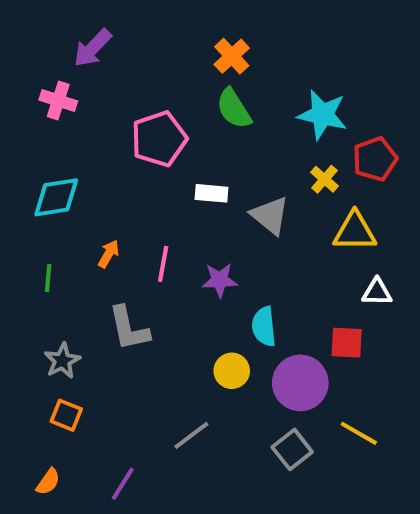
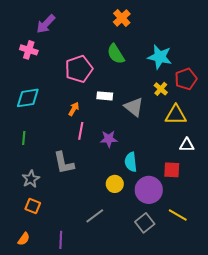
orange cross: (232, 56) -> (122, 18), moved
orange arrow: (109, 254) -> (74, 109), moved
purple line: (123, 484) -> (61, 240), turned -30

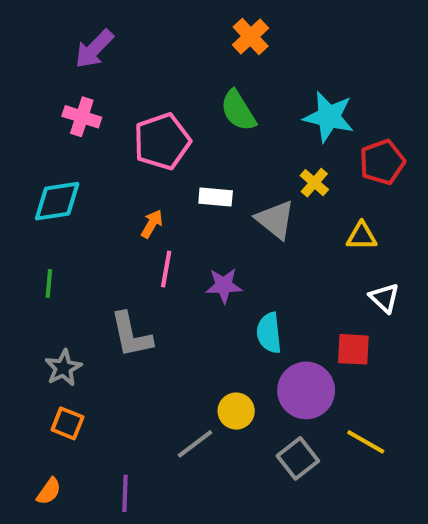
pink cross: (29, 50) -> (82, 117), moved
yellow cross: (161, 89) -> (314, 183), moved
yellow triangle: (176, 115) -> (362, 236), size x0.7
white triangle: (187, 145) -> (384, 298), turned 42
yellow circle: (115, 184) -> (236, 411), moved

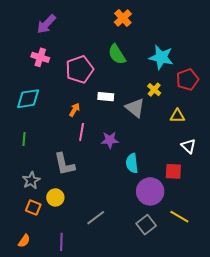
yellow circle: (236, 411) -> (55, 197), moved

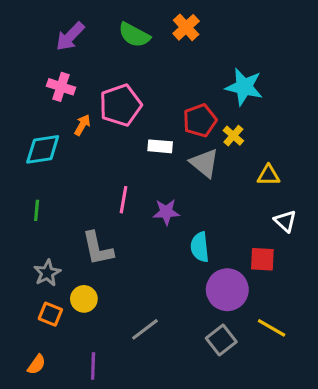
green semicircle: (117, 54) -> (134, 35), moved, turned -30
red pentagon: (187, 80) -> (200, 120), moved
orange arrow: (75, 110) -> (82, 125), moved

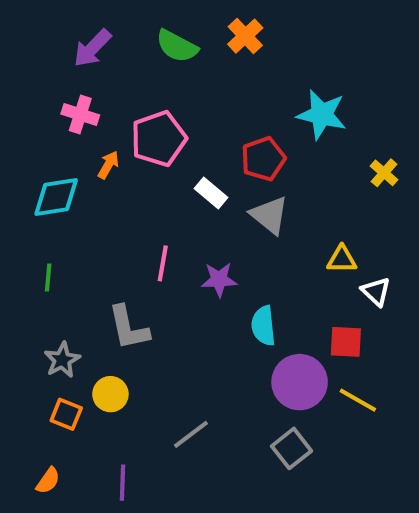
yellow cross: (233, 136) -> (384, 173), moved
white rectangle: (160, 146) -> (211, 193), turned 35
yellow triangle: (268, 175) -> (342, 259), moved
yellow line: (272, 328) -> (358, 400), moved

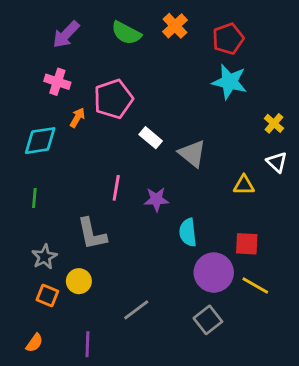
red pentagon: (263, 159) -> (228, 39), moved
white triangle: (376, 292) -> (277, 162), moved

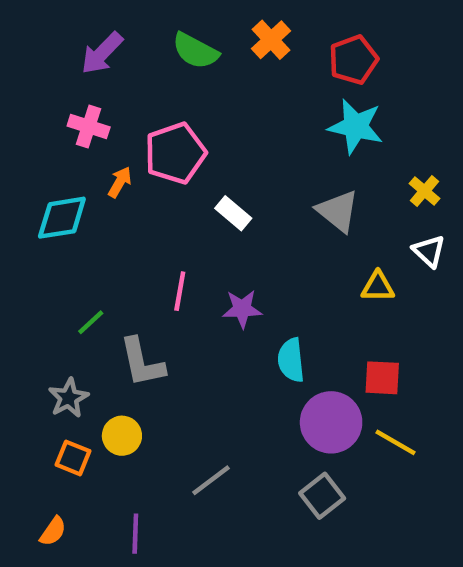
gray triangle: (192, 153) -> (338, 211), moved
green line: (34, 198) -> (91, 322), moved, turned 42

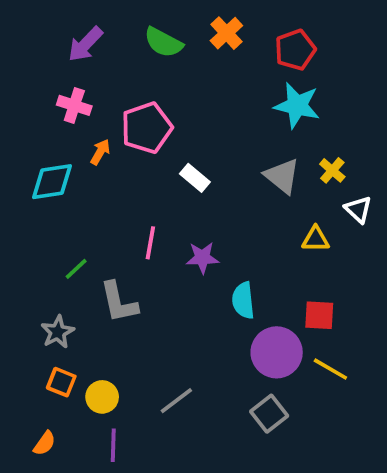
yellow cross: (424, 191) -> (332, 170), moved
yellow circle: (122, 436) -> (102, 397), moved

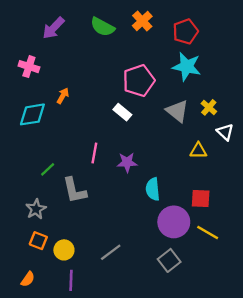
pink cross: (74, 105) -> (29, 67), moved
pink pentagon: (147, 128) -> (139, 81), moved

